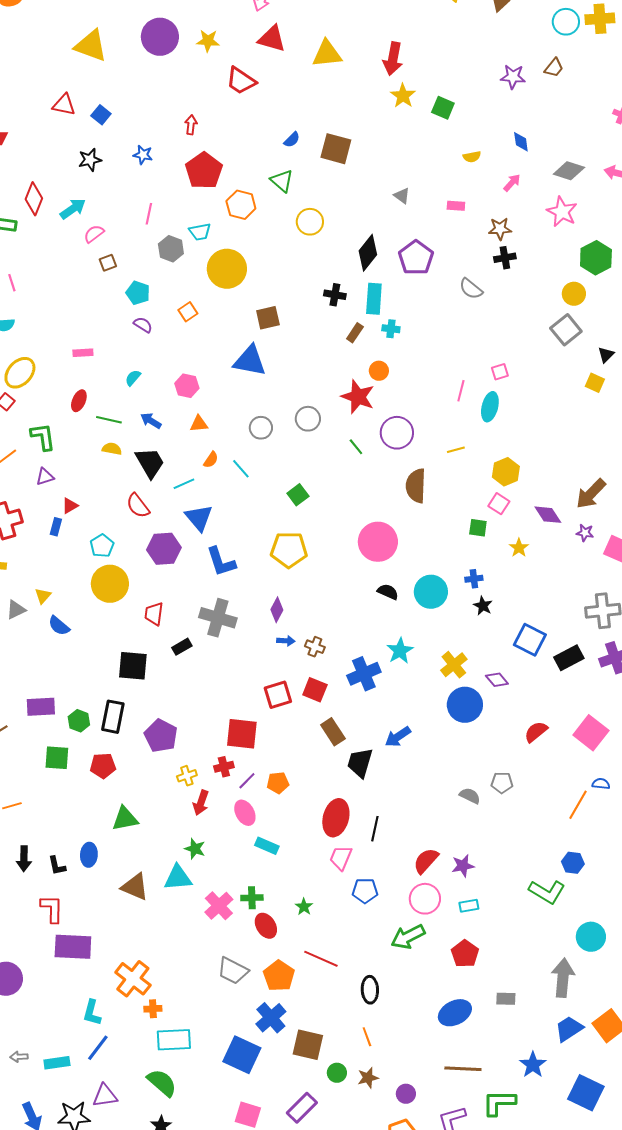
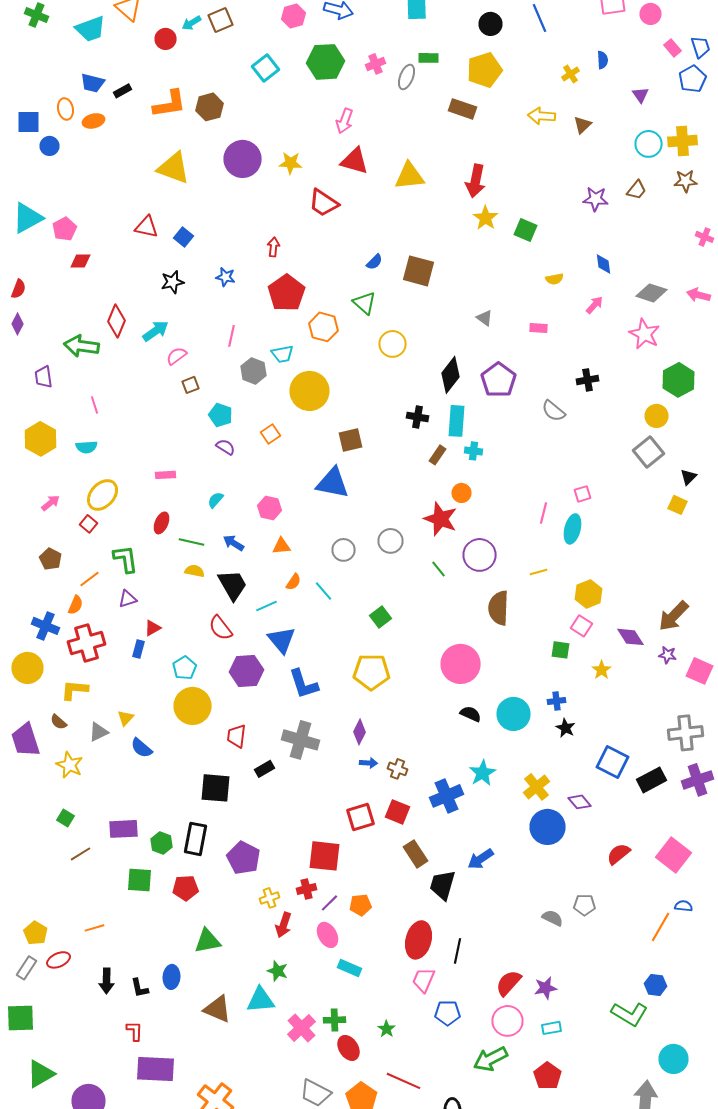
brown star: (500, 229) -> (686, 181), moved
red L-shape: (52, 909) -> (134, 1031), size x0.7

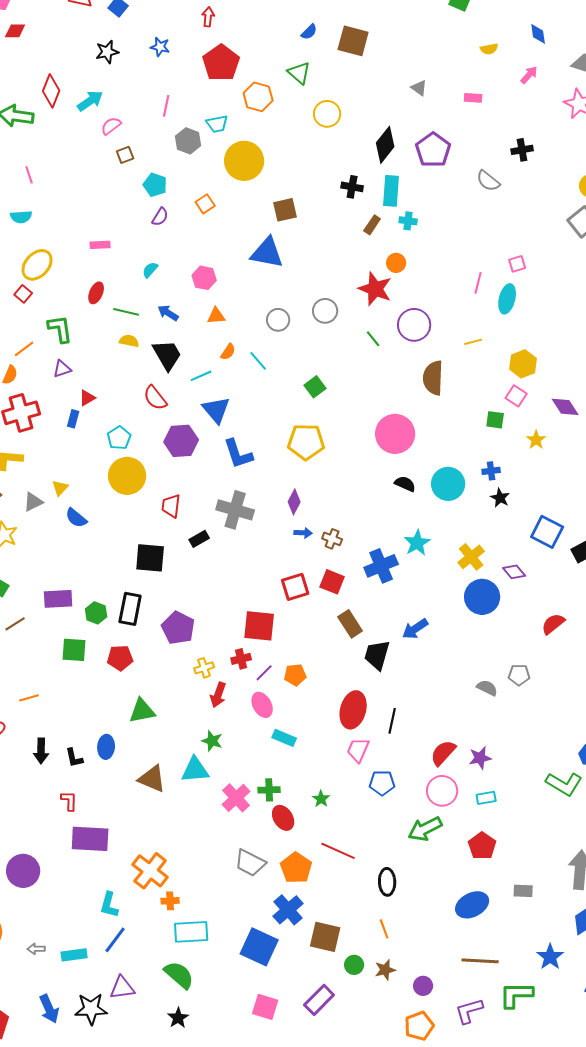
purple semicircle: (226, 447) -> (160, 217), turned 90

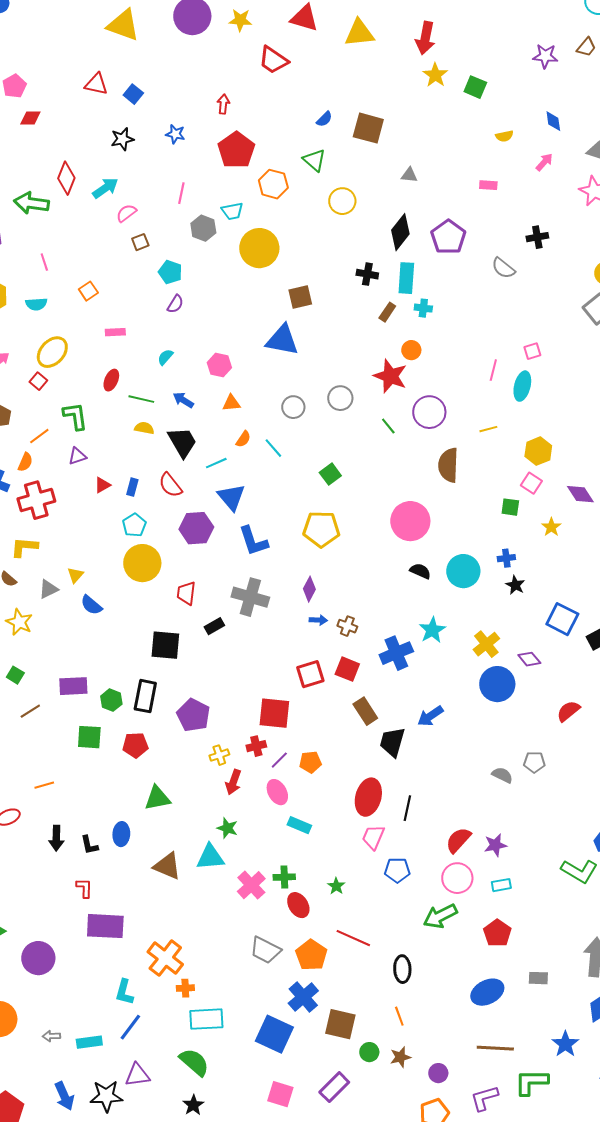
gray triangle: (419, 88) -> (409, 175), moved, turned -30
orange square: (205, 204) -> (88, 291), moved
blue rectangle: (73, 419) -> (132, 487), moved

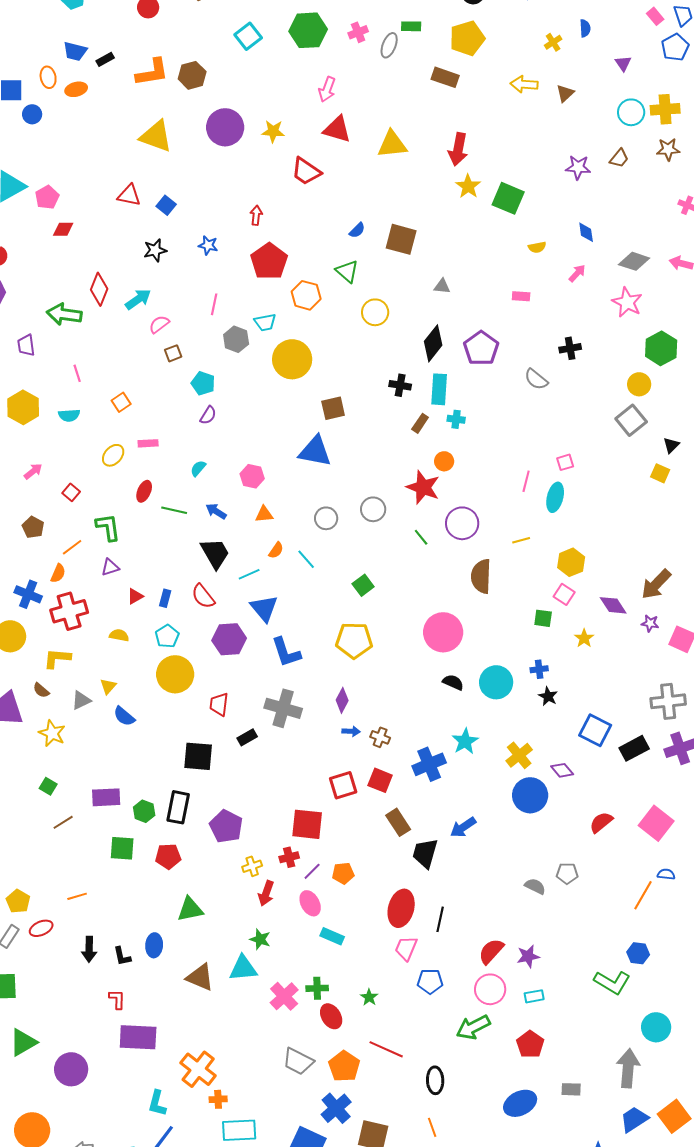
green square: (475, 87) -> (508, 198), size x1.4
yellow ellipse: (52, 352) -> (113, 455), moved, size x0.7
yellow semicircle: (144, 428) -> (119, 635), moved

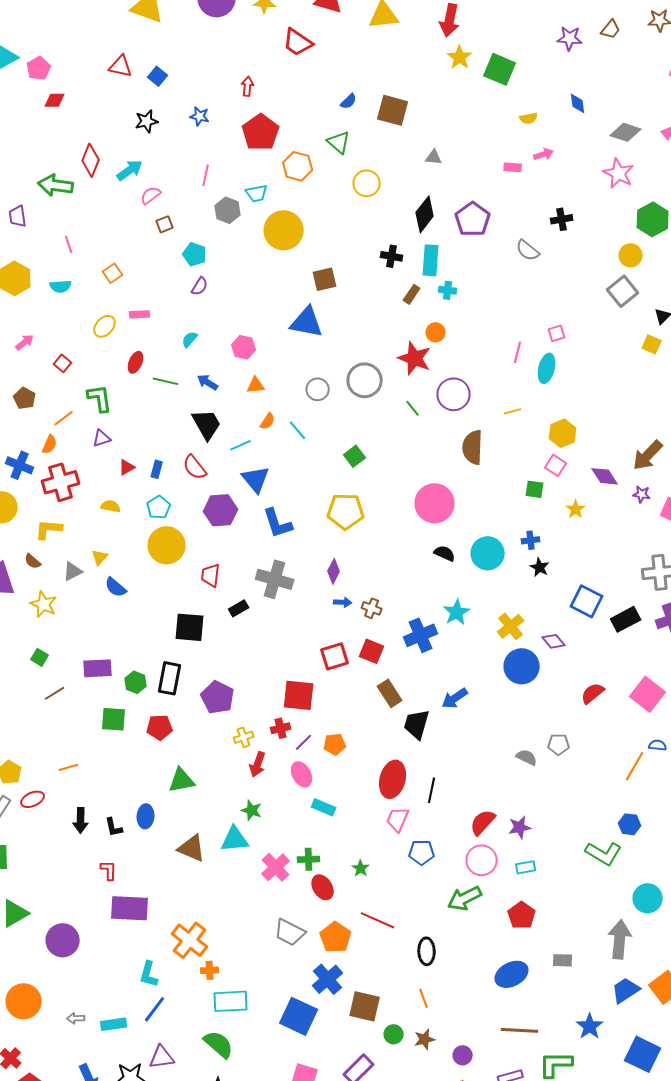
pink arrow: (577, 273) -> (544, 154), moved, turned 30
gray circle: (373, 509) -> (365, 380), size x1.4

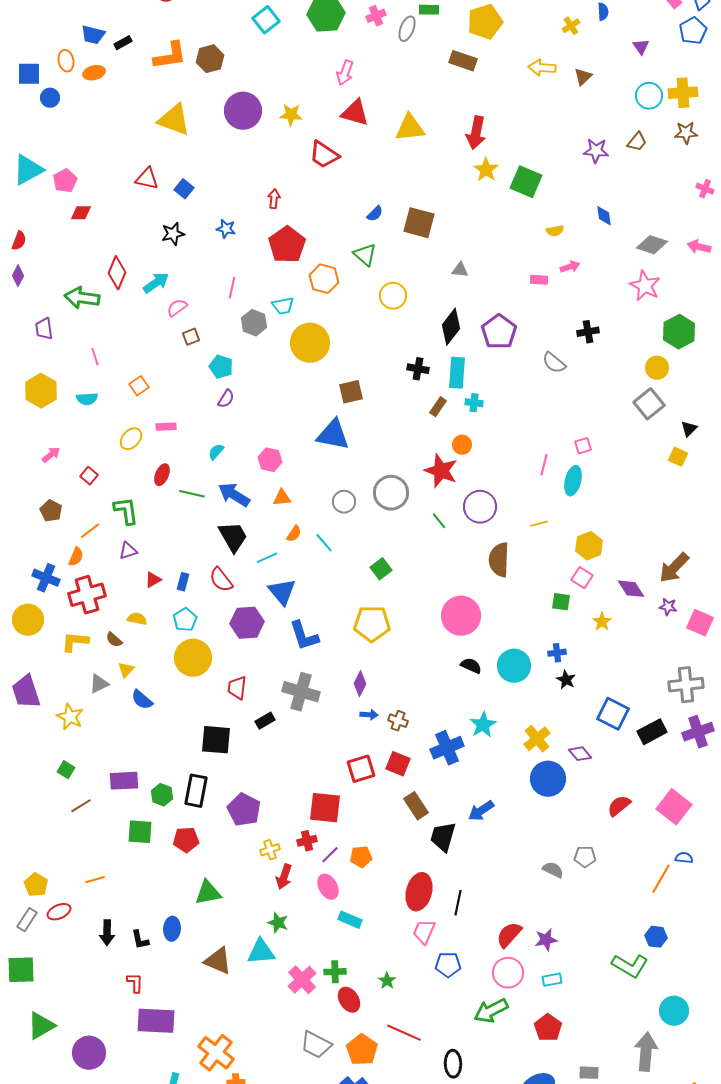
blue arrow: (208, 382) -> (234, 495), size x1.5
brown semicircle: (33, 561) -> (114, 640), moved

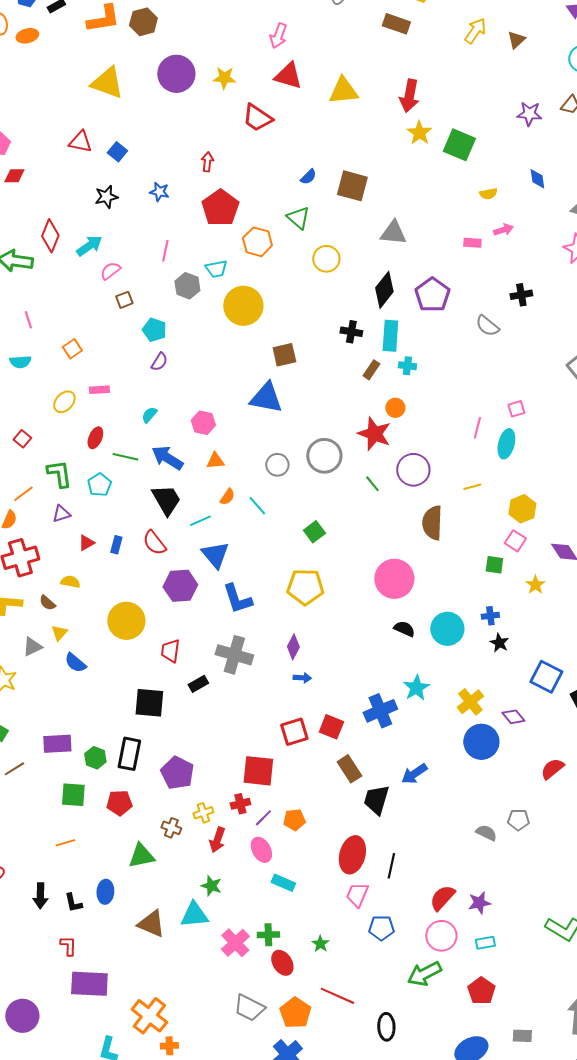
yellow arrow: (542, 68) -> (475, 31), turned 120
gray triangle: (460, 270) -> (393, 233), size x1.6
cyan pentagon: (185, 620) -> (99, 485), moved
brown cross: (398, 721) -> (171, 828), moved
orange line: (95, 880) -> (65, 843), moved

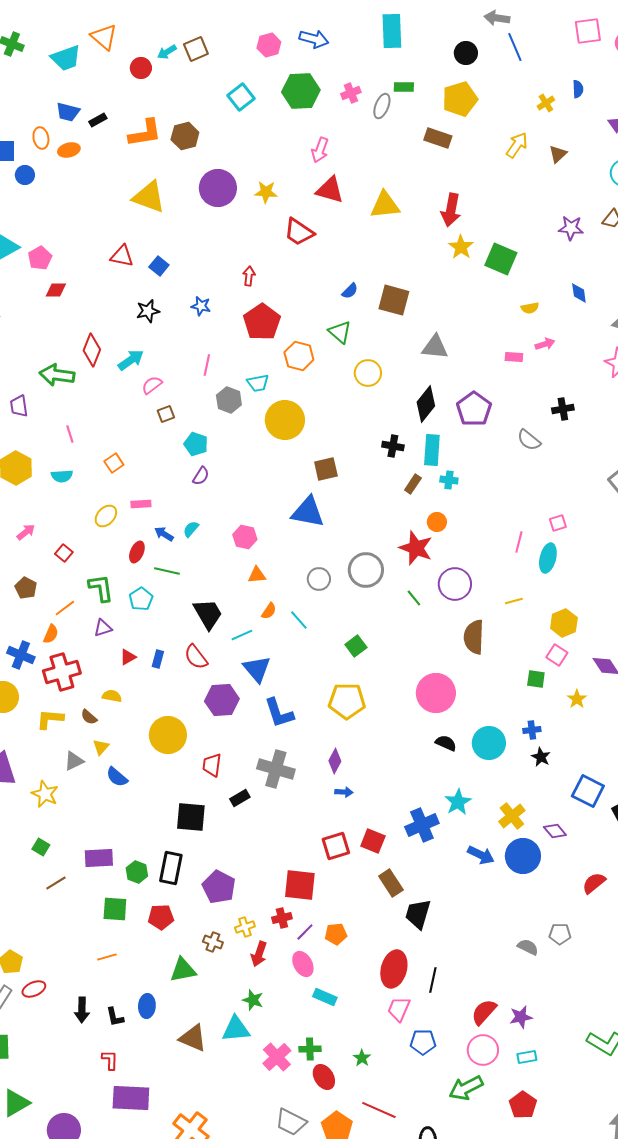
blue arrow: (167, 458) -> (164, 534), moved, size x0.6
blue arrow: (414, 774) -> (481, 855), moved, turned -120

